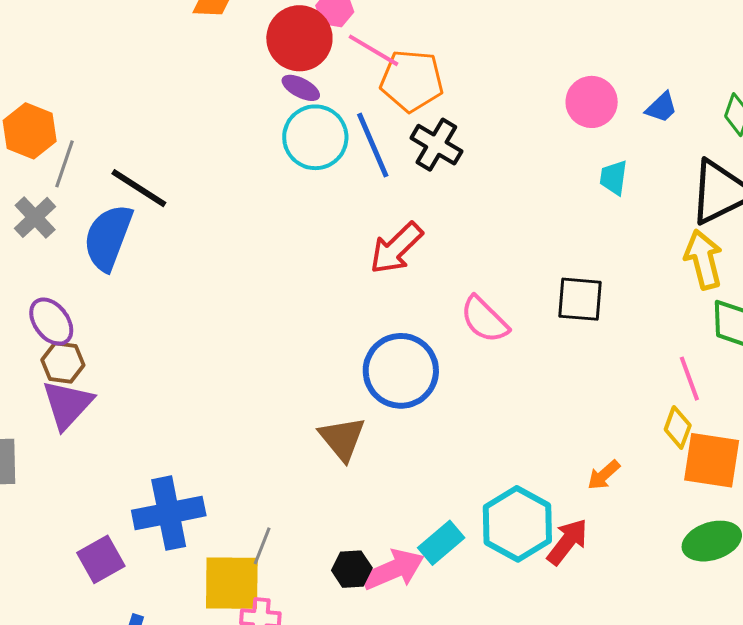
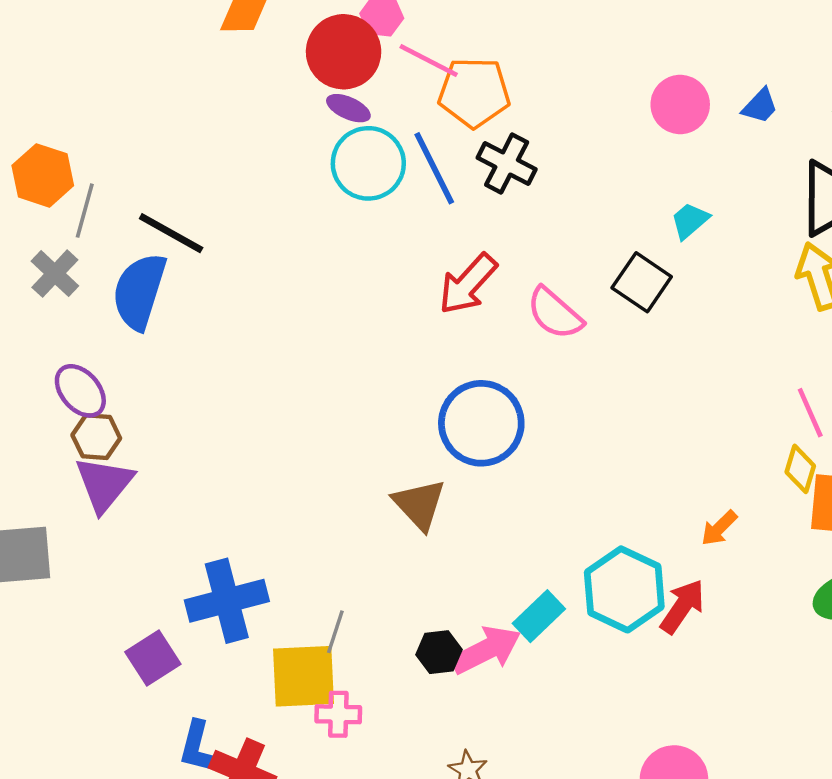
cyan trapezoid: (614, 178) -> (690, 221), moved, turned 45
black square: (580, 299) -> (642, 282), moved, turned 33
pink semicircle: (484, 320) -> (555, 313), moved

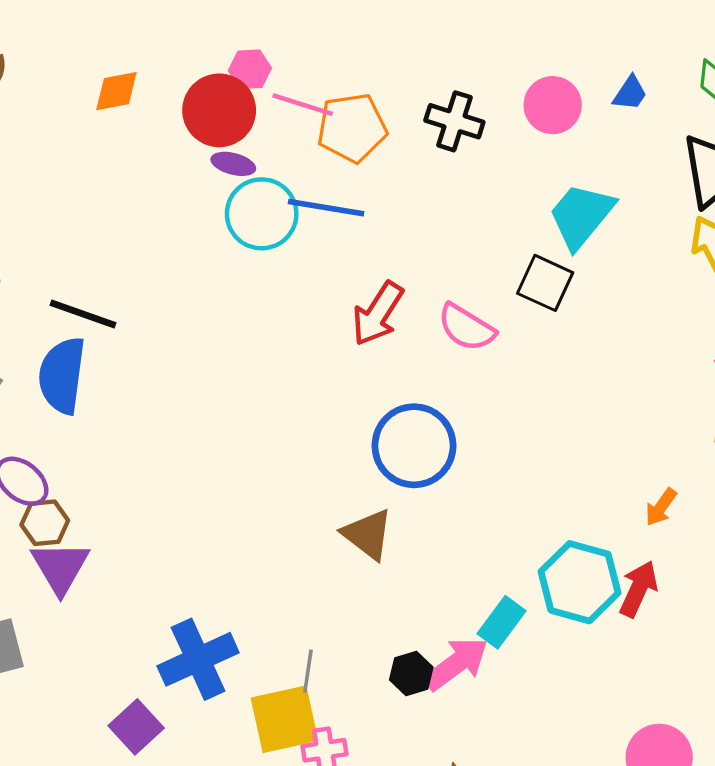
black cross: (507, 163) -> (454, 121), moved
blue line: (434, 168) -> (326, 208), turned -44
cyan trapezoid: (690, 221) -> (581, 216), size x1.8

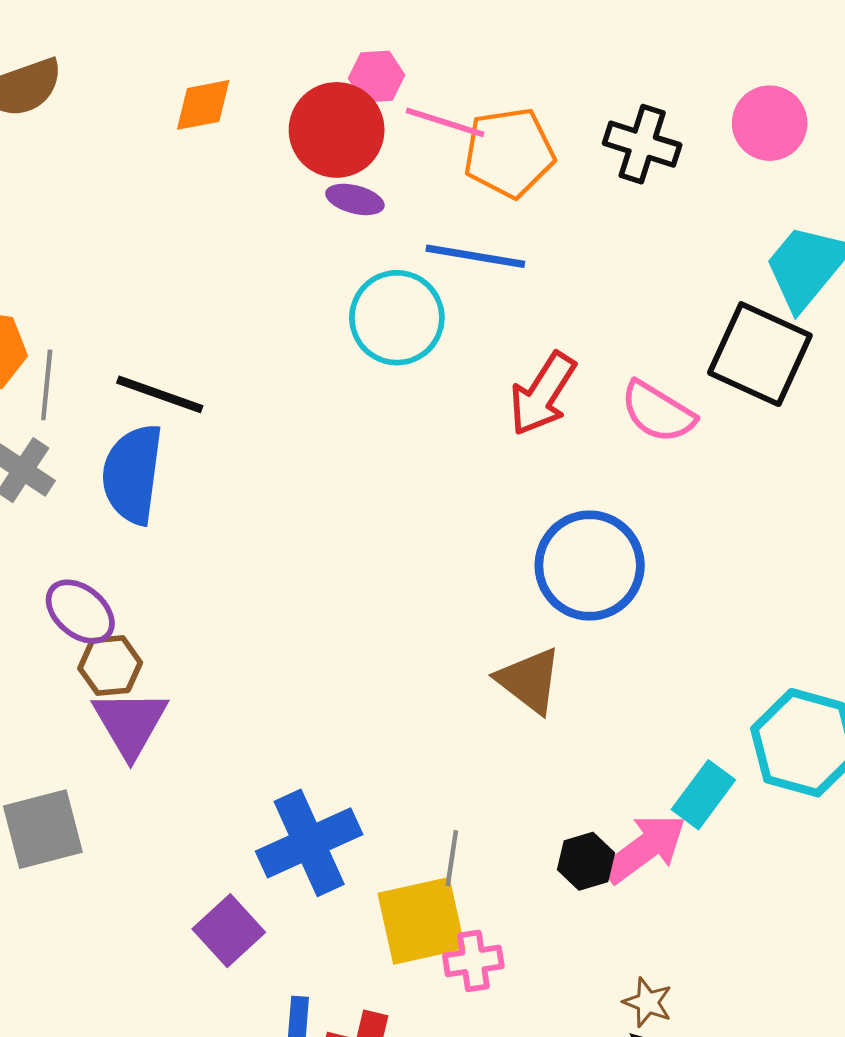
cyan circle: (262, 214) -> (397, 318), moved
black square: (545, 283) -> (760, 354), size x1.4

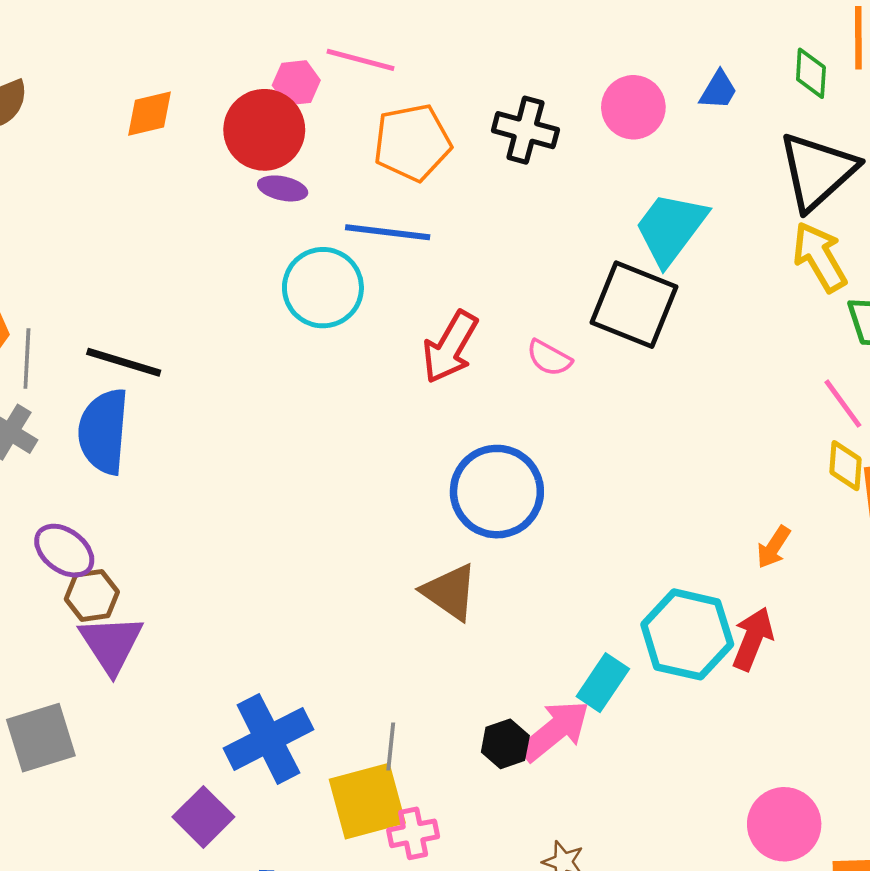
pink line: (445, 122) -> (361, 60), moved
pink semicircle: (658, 412) -> (549, 358), size x0.7

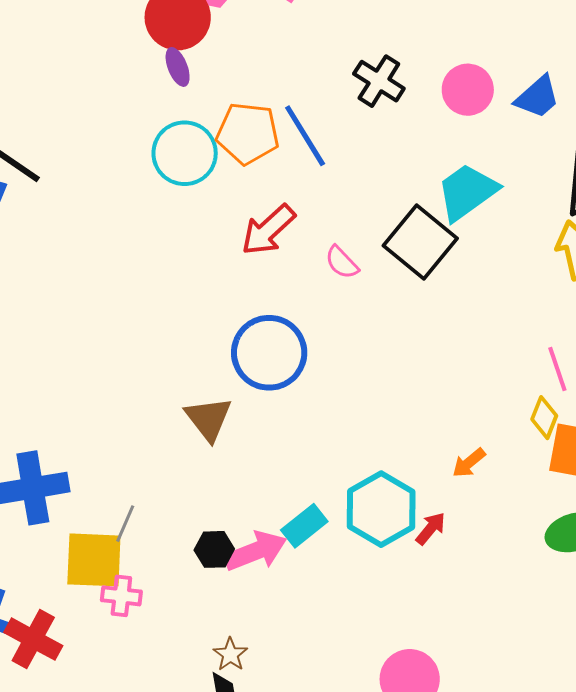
blue trapezoid: (718, 90) -> (537, 97), size x1.4
orange pentagon: (412, 142) -> (248, 133), moved
purple ellipse: (283, 188) -> (178, 67), turned 39
blue line: (388, 232) -> (305, 136), moved, turned 34
red arrow: (753, 639) -> (431, 528), size x0.7

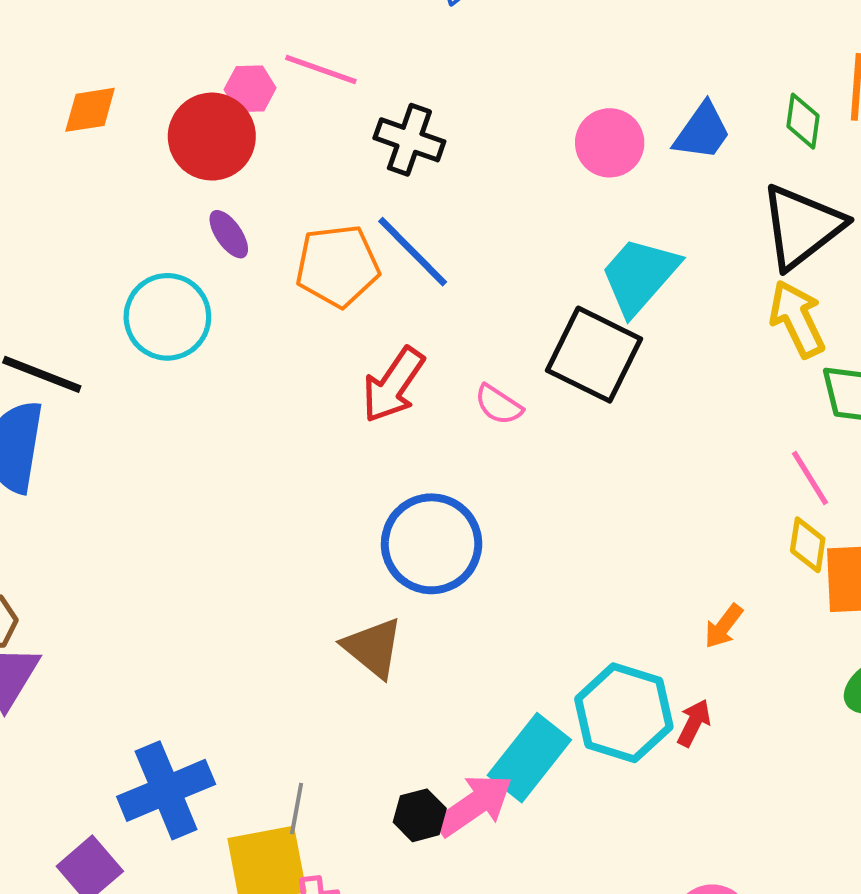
purple ellipse: (178, 67) -> (229, 234), moved
black cross: (379, 81) -> (409, 140), moved
cyan circle: (185, 153) -> (167, 317), moved
cyan rectangle: (304, 526) -> (529, 758), size x1.4

